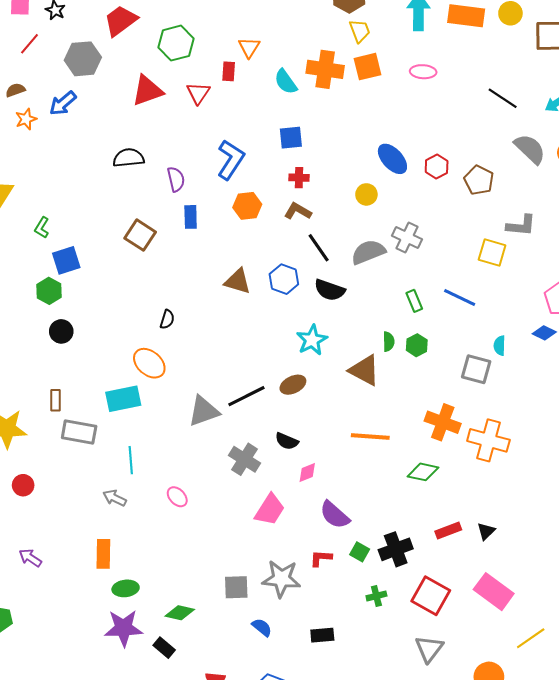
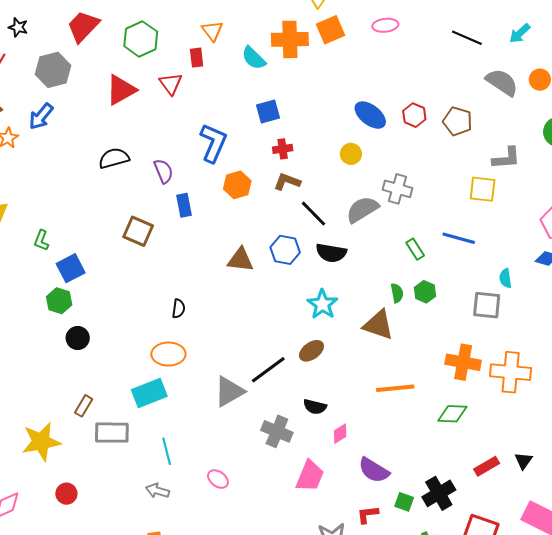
orange ellipse: (149, 363) -> (168, 354), turned -32
brown rectangle: (55, 400) -> (84, 406), turned 40

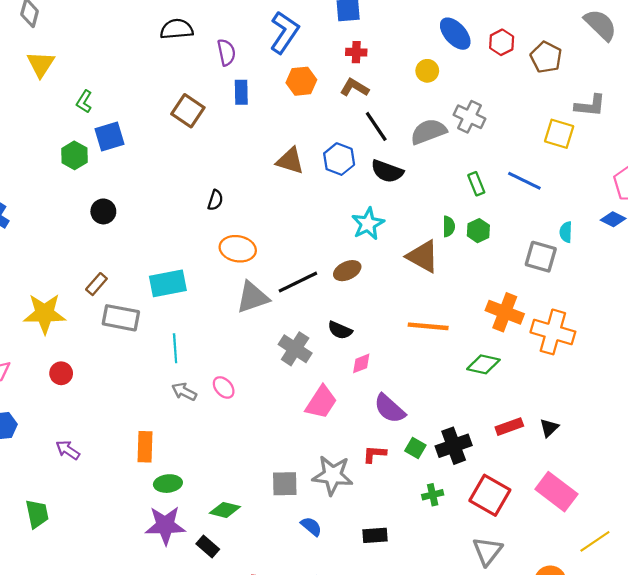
green hexagon: (59, 301) -> (74, 155), moved
orange ellipse: (168, 354) -> (238, 249), moved
gray arrow: (157, 491) -> (184, 392), moved

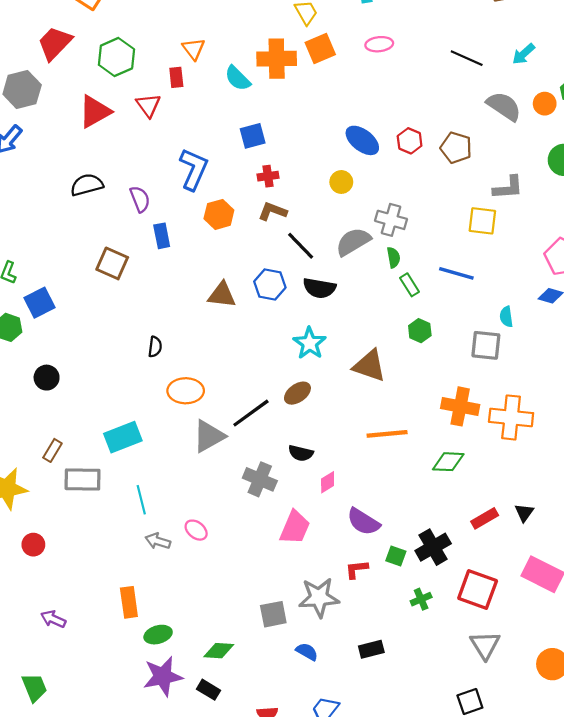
green semicircle: (449, 226) -> (393, 257), moved

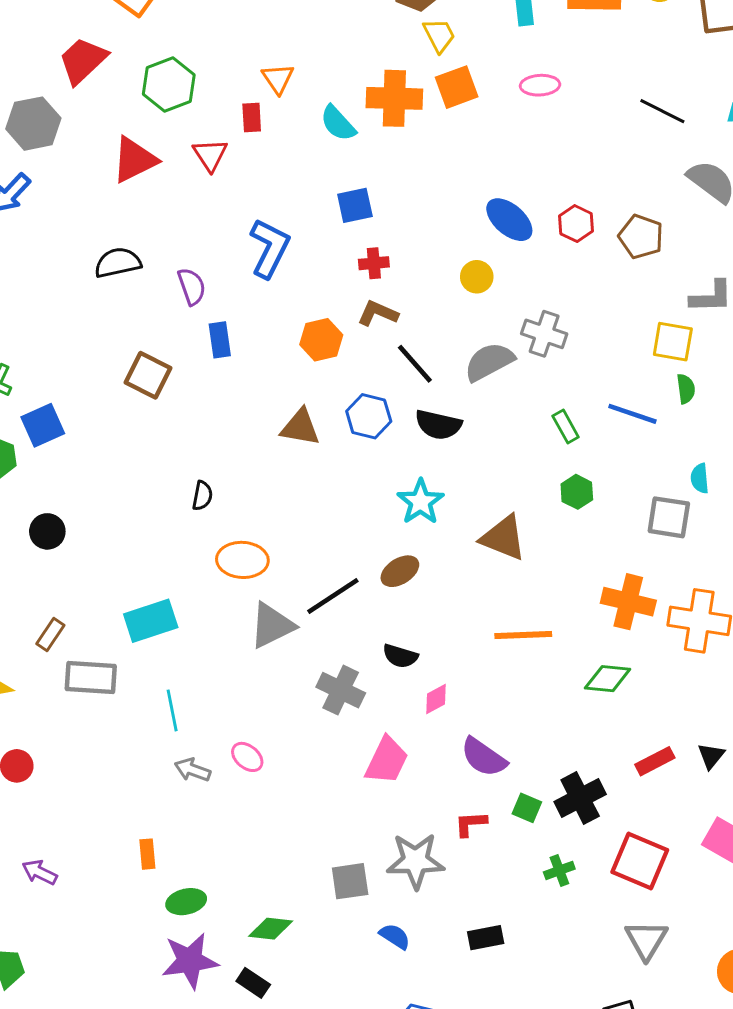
orange hexagon: (219, 214) -> (321, 340), moved
green semicircle: (393, 257) -> (686, 389), moved
orange rectangle: (129, 602) -> (147, 854), size x0.7

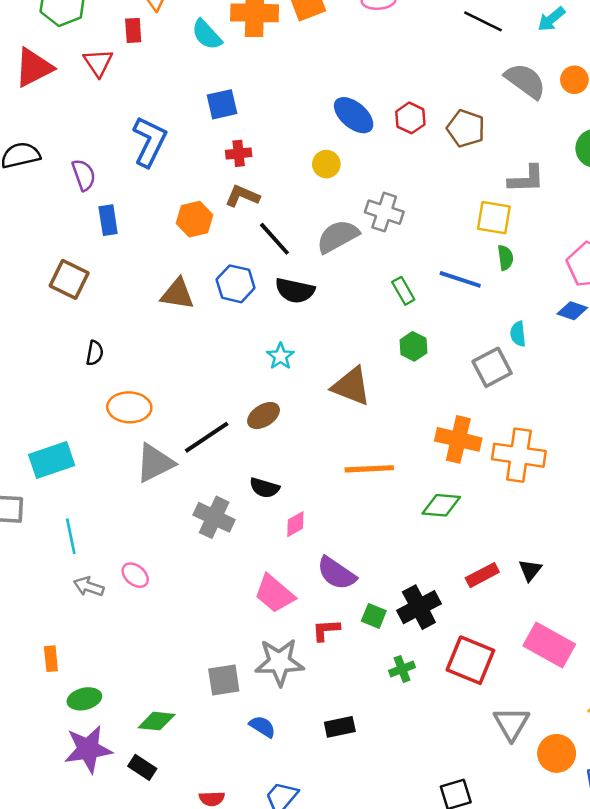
brown square: (148, 375) -> (69, 279), moved
cyan star: (421, 502) -> (280, 356), size x0.7
gray square: (669, 517) -> (492, 367), turned -36
pink trapezoid: (387, 760) -> (274, 594), moved, turned 105
gray triangle: (646, 940) -> (512, 724), moved

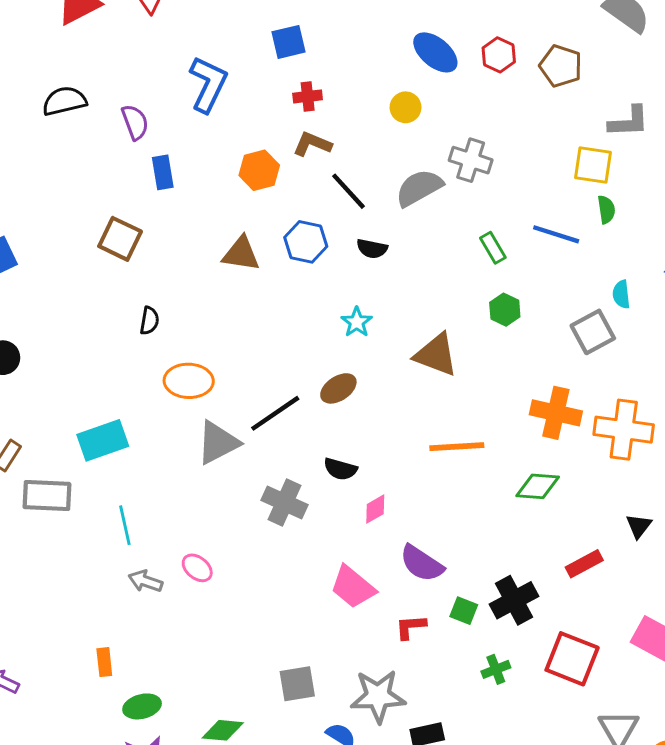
black semicircle: (295, 290) -> (372, 249), size x0.7
black triangle: (530, 570) -> (639, 526), moved
gray star: (279, 662) -> (378, 696), moved

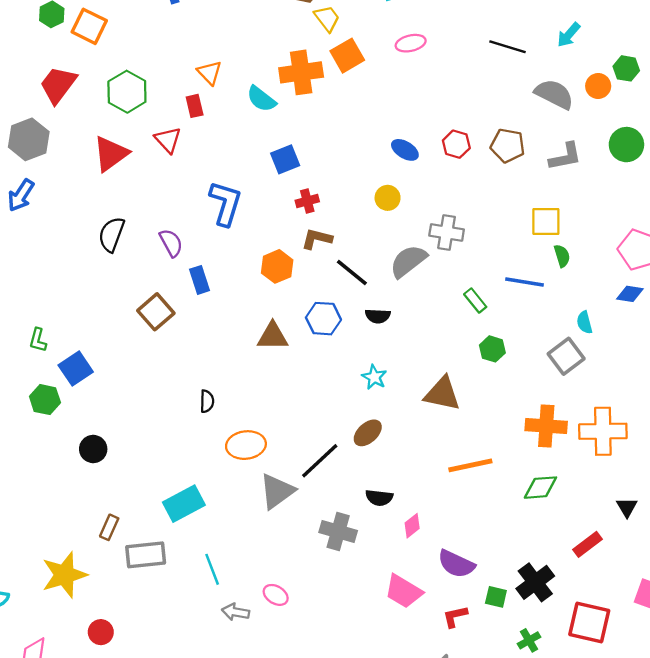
blue ellipse: (435, 52) -> (405, 150), size x0.7
black semicircle: (64, 101) -> (112, 234), turned -48
gray L-shape: (629, 122) -> (565, 157), moved
brown square: (120, 239) -> (156, 312), moved, turned 32

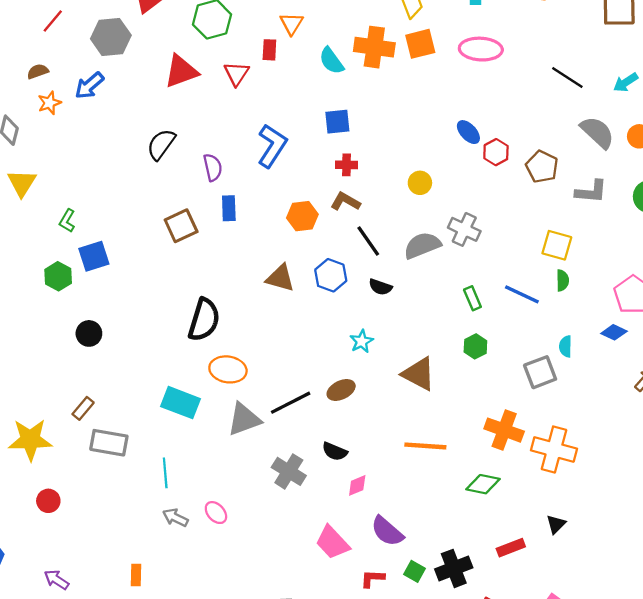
pink ellipse: (411, 43) -> (481, 49), size x1.5
blue ellipse: (405, 150) -> (468, 132), moved
black semicircle: (207, 401) -> (204, 320), size x2.0
cyan rectangle: (184, 504) -> (181, 403), moved, turned 33

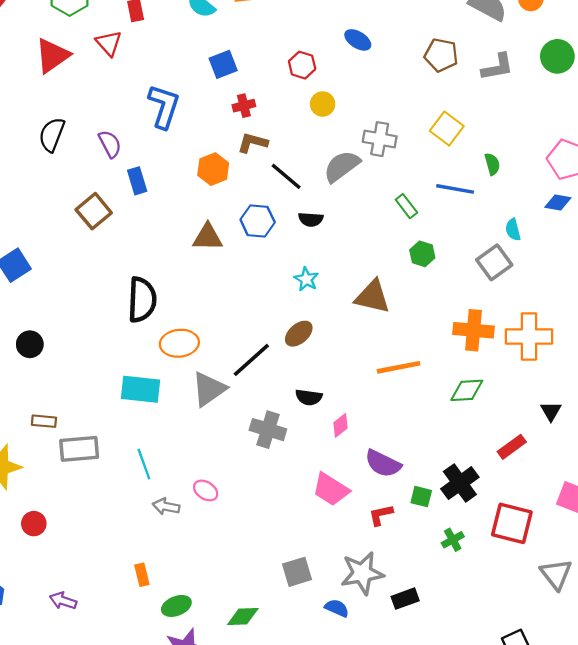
red hexagon: (496, 152) -> (302, 65), moved
yellow square: (557, 245) -> (447, 129), moved, turned 36
brown rectangle: (83, 408) -> (44, 421), turned 70

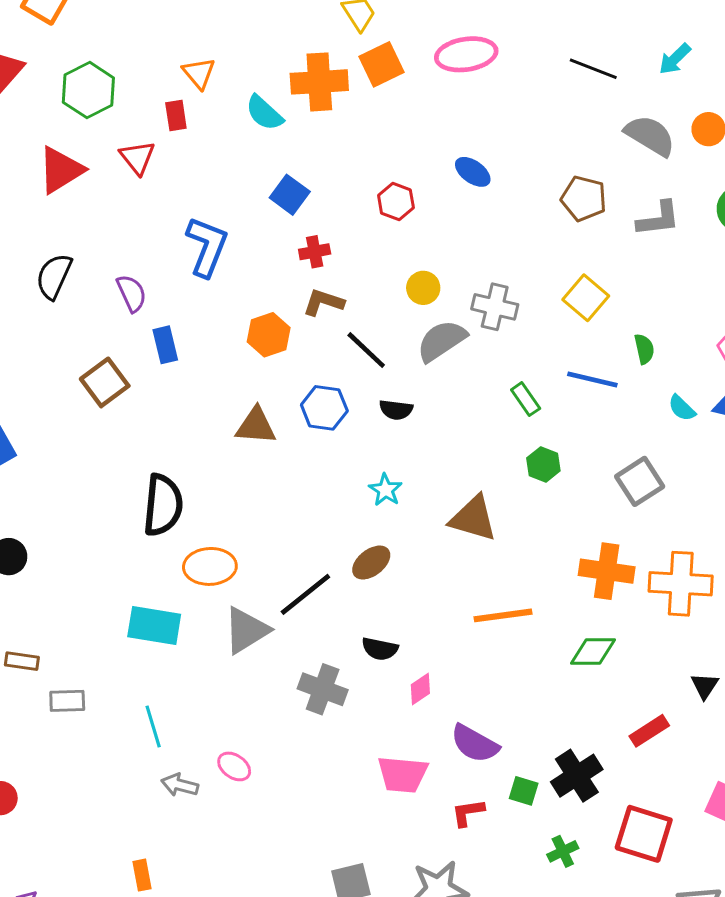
blue square: (223, 64) -> (290, 195), turned -36
yellow circle: (323, 104) -> (423, 288), moved
cyan semicircle: (513, 230) -> (682, 408), moved, turned -35
gray rectangle: (79, 449) -> (67, 701), size x0.7
pink trapezoid: (331, 489) -> (403, 774), turned -30

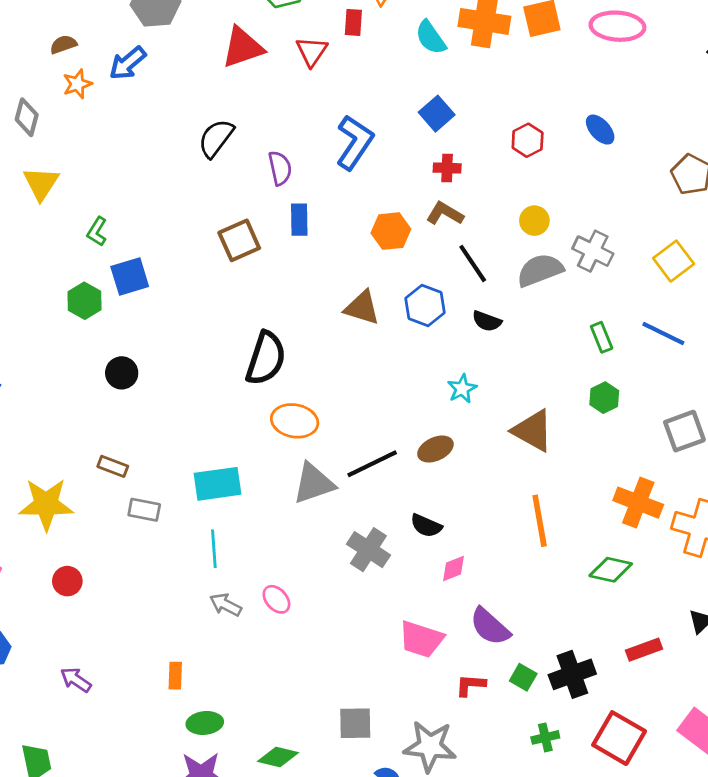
orange line: (503, 615) -> (540, 521), turned 75
cyan rectangle: (154, 625) -> (217, 484), moved, turned -30

